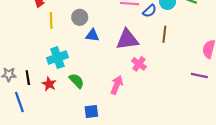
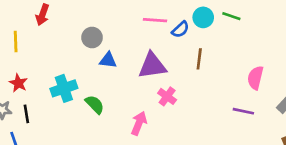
yellow line: (51, 20) -> (16, 42), moved
green semicircle: (77, 81) -> (95, 104), moved
red star: (49, 84) -> (18, 83), moved

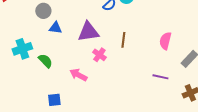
brown line: (199, 59) -> (123, 40), moved
purple line: (243, 111) -> (160, 77), moved
pink arrow: (139, 123) -> (78, 75), turned -84

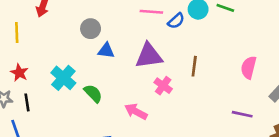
cyan cross: (22, 49) -> (63, 78), turned -30

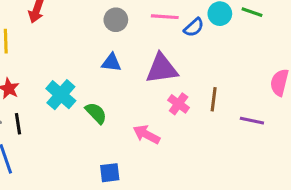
gray circle: (91, 29) -> (116, 20), moved
brown line: (194, 66) -> (214, 99), moved
purple line: (242, 114) -> (252, 121), moved

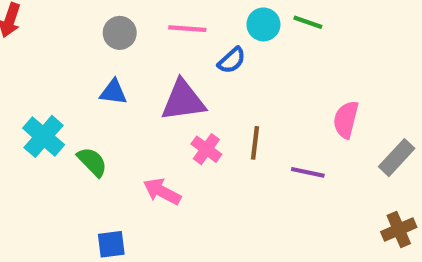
blue semicircle: (194, 27) -> (232, 60), moved

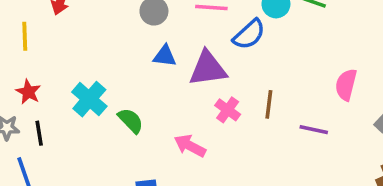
blue semicircle: (232, 60) -> (249, 34), size x1.4
blue triangle: (113, 92) -> (165, 56), moved

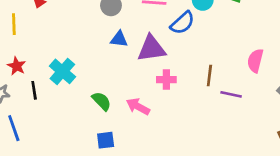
brown line: (269, 104) -> (209, 75), moved
pink cross: (228, 110) -> (166, 80), turned -36
green semicircle: (131, 121) -> (102, 101), moved
black line: (39, 133) -> (34, 90), moved

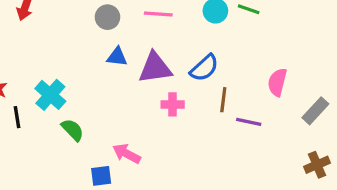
blue semicircle: (182, 23) -> (204, 68), moved
green semicircle: (102, 101) -> (73, 130), moved
pink arrow: (138, 107) -> (127, 154), moved

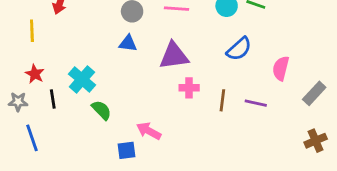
blue triangle: (117, 57) -> (128, 43), moved
blue semicircle: (204, 68) -> (239, 49), moved
brown line: (223, 100) -> (222, 100), moved

